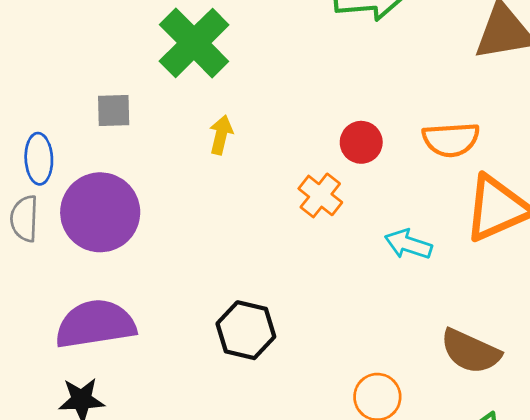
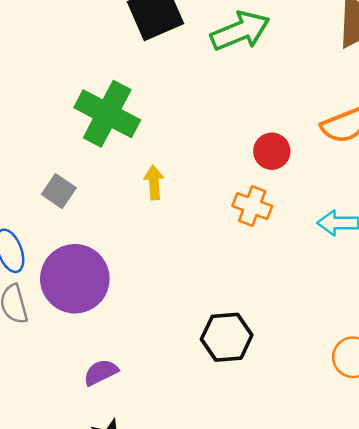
gray square: (114, 111) -> (59, 191), turned -36
purple semicircle: (95, 324) -> (101, 372), size x0.5

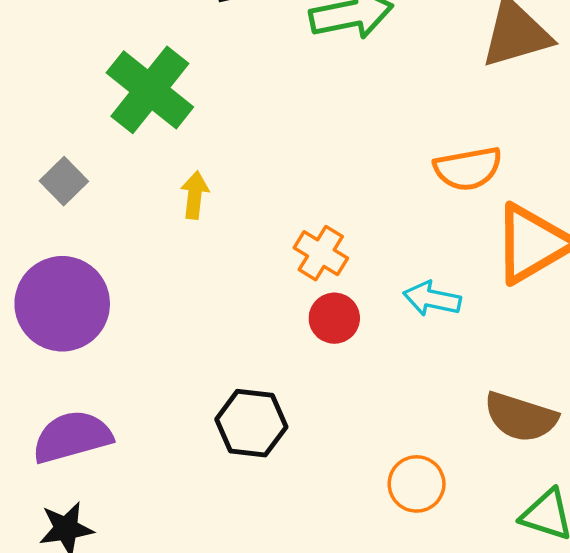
red circle: (272, 151) -> (334, 318), moved
purple semicircle: (101, 372) -> (72, 437), size x1.6

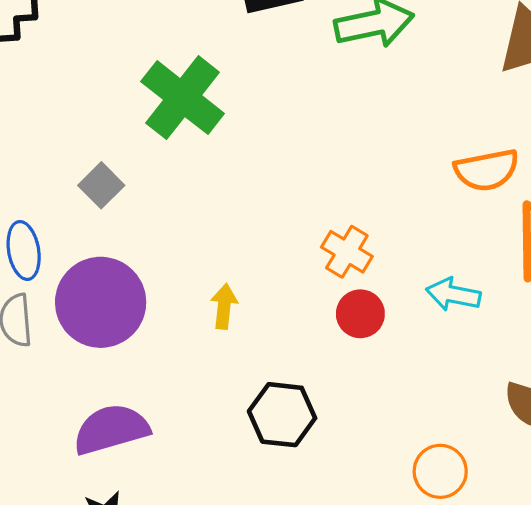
yellow arrow: (195, 195) -> (224, 306), moved

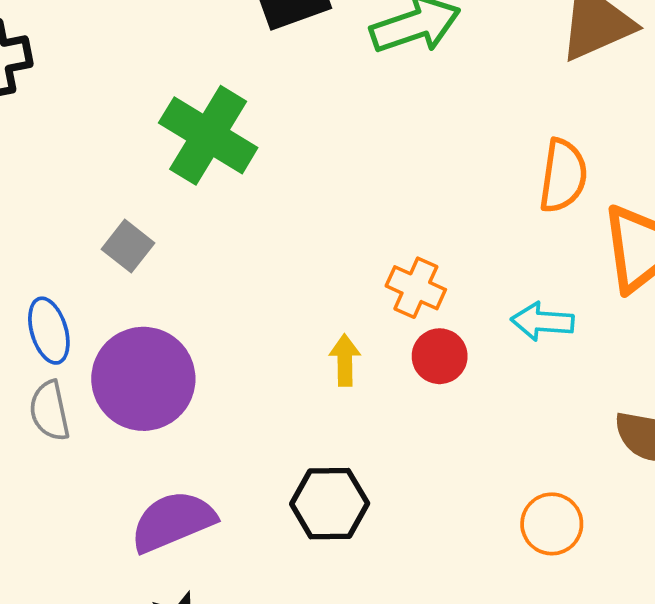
orange semicircle: (487, 170) -> (563, 176), turned -64
yellow arrow: (224, 306) -> (345, 360), moved
black hexagon: (282, 415) -> (330, 504), moved

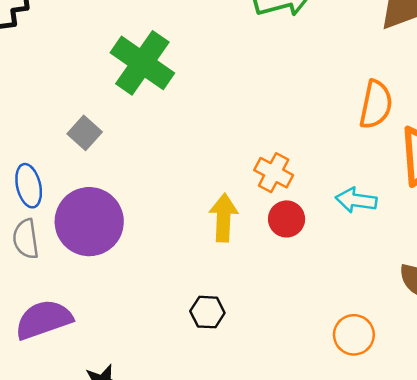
yellow arrow: (345, 360) -> (224, 218), size x1.4
black hexagon: (330, 504) -> (207, 312), size x0.7
purple semicircle: (173, 521) -> (44, 320), moved

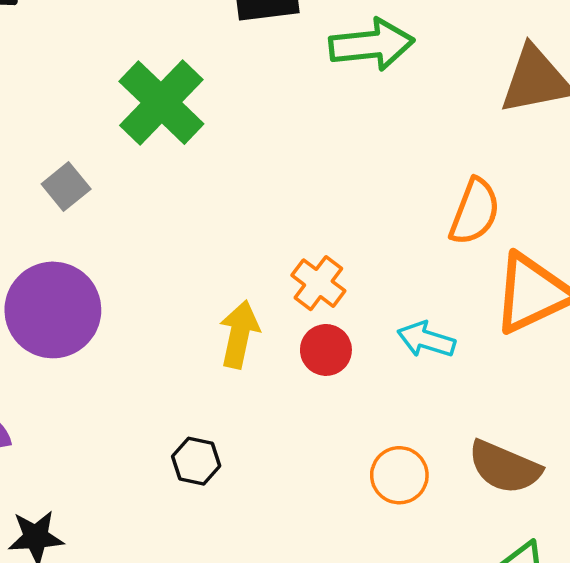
orange circle: (354, 335) -> (399, 475), moved

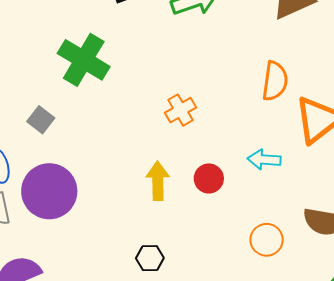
orange cross: (318, 283) -> (180, 110), moved, turned 36

